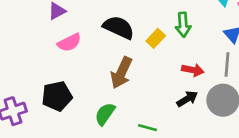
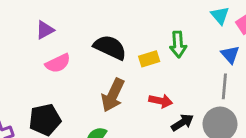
yellow rectangle: (156, 38) -> (149, 59), turned 30
red arrow: (193, 70) -> (161, 101), moved

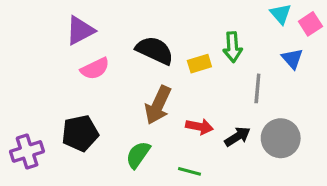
purple triangle: (45, 30) -> (80, 30), size x1.4
gray line: (224, 86) -> (257, 88), moved
red arrow: (161, 101) -> (199, 127), moved

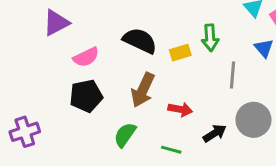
purple triangle: (80, 30) -> (56, 23), moved
black pentagon: (80, 133) -> (86, 96), moved
black arrow: (238, 137) -> (215, 133), moved

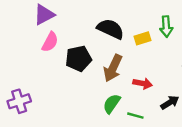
pink semicircle: (86, 57) -> (50, 42), moved, turned -36
black pentagon: (86, 96) -> (78, 59), moved
green semicircle: (125, 135) -> (112, 104), moved

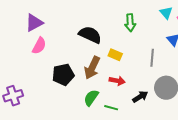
green arrow: (166, 27) -> (130, 23), moved
yellow rectangle: (143, 38) -> (115, 55), moved, turned 40
black pentagon: (78, 59) -> (63, 75), moved

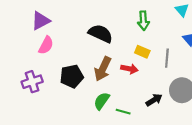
yellow rectangle: (115, 55) -> (142, 52), moved
red arrow: (117, 81) -> (129, 69), moved
purple cross: (13, 96) -> (32, 82), moved

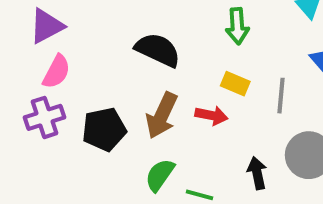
purple cross: (32, 82) -> (45, 117), moved
black arrow: (154, 100) -> (257, 173), turned -70

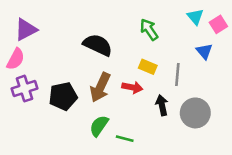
green arrow: (237, 26) -> (149, 30), turned 150
pink semicircle: (56, 72) -> (16, 59), moved
black arrow: (257, 173) -> (162, 105), moved

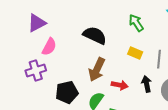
pink semicircle: (16, 59) -> (49, 47), moved
red arrow: (132, 87) -> (120, 85), moved
black pentagon: (63, 96) -> (67, 92), moved

